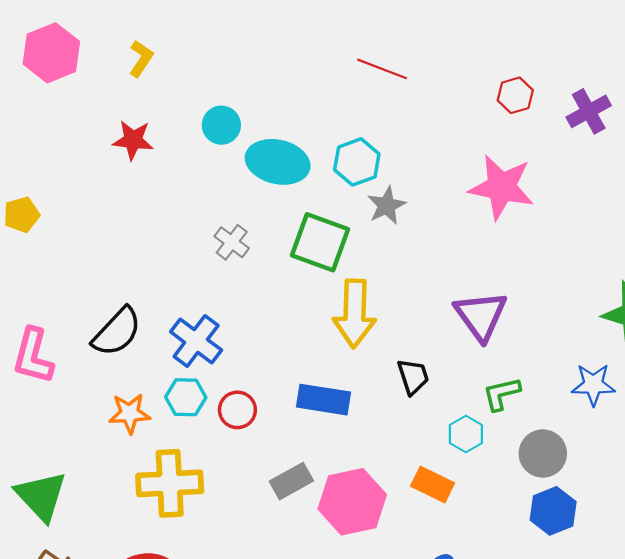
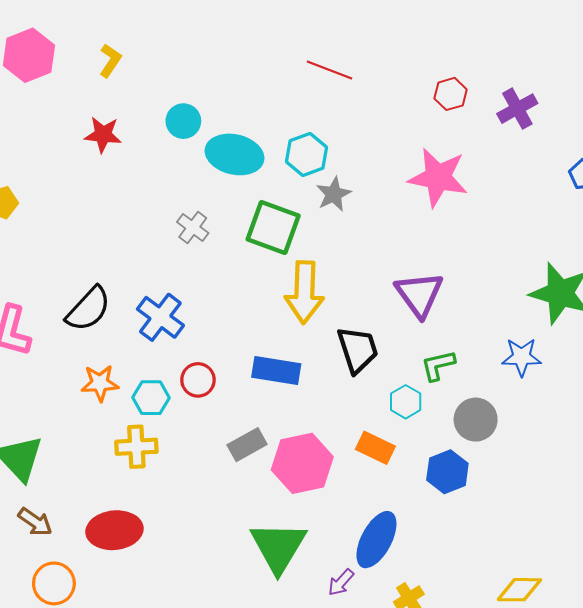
black trapezoid: (413, 377) -> (358, 350), size x1.4
cyan hexagon: (186, 397) -> (151, 398), moved
yellow cross: (170, 483) -> (136, 447), size x0.7
blue hexagon: (553, 511) -> (447, 472), moved

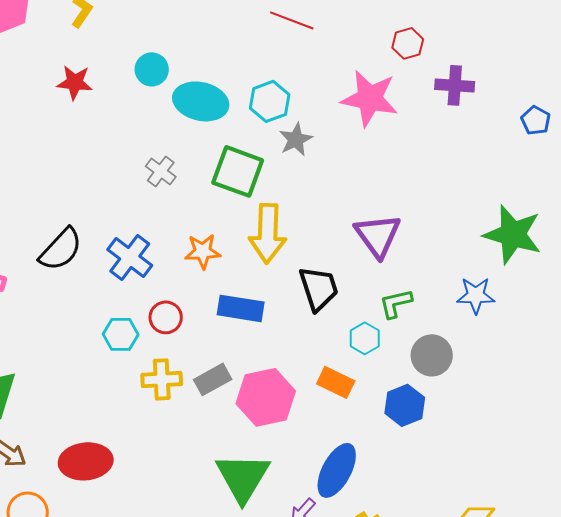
purple cross: (517, 109) -> (455, 85), moved, turned 33
pink star: (438, 177) -> (370, 98), moved
orange star: (100, 383) -> (203, 251), moved
yellow cross: (136, 447) -> (162, 379), moved

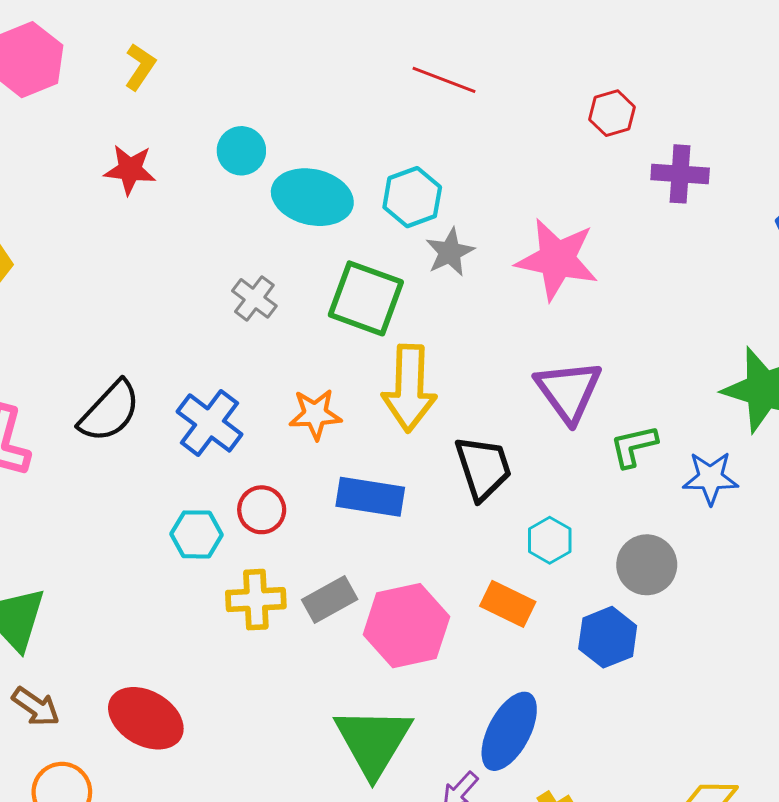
pink star: (370, 98) -> (557, 259), moved
green L-shape: (396, 303) -> (634, 446), moved
red ellipse: (86, 461) -> (146, 718), turned 36

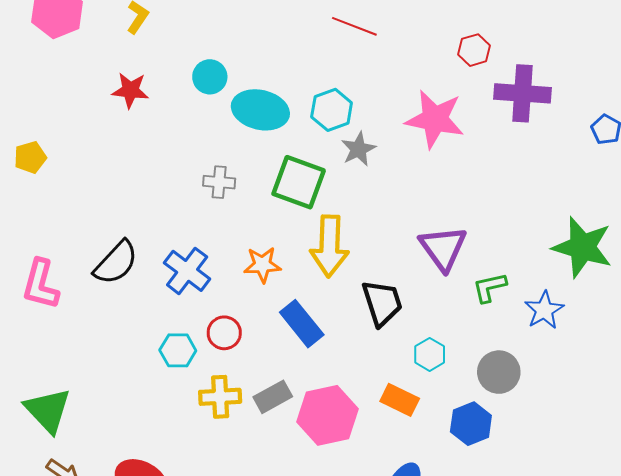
purple cross: (680, 174) -> (523, 93), size x1.4
pink star: (557, 259) -> (435, 119), moved
gray cross: (254, 298) -> (219, 182), turned -32
blue star: (710, 478) -> (544, 310), turned -30
blue rectangle: (370, 497) -> (302, 324), turned 42

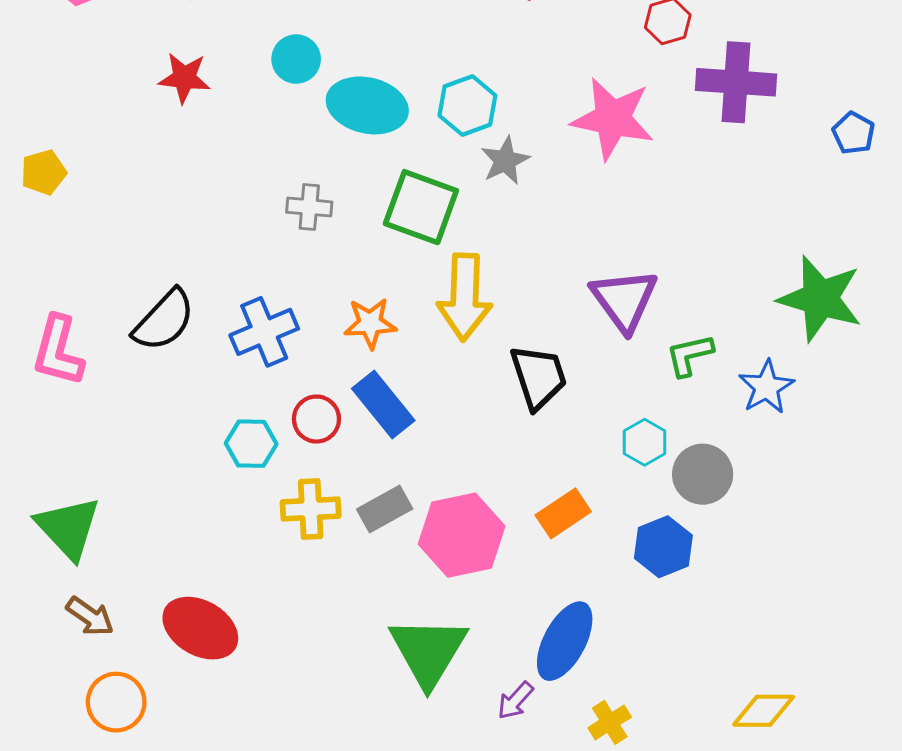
blue cross: (187, 271) -> (264, 332), turned 30
blue rectangle: (302, 324) -> (383, 404), moved
cyan hexagon: (430, 354) -> (645, 442), moved
orange rectangle: (400, 400) -> (563, 513), turned -60

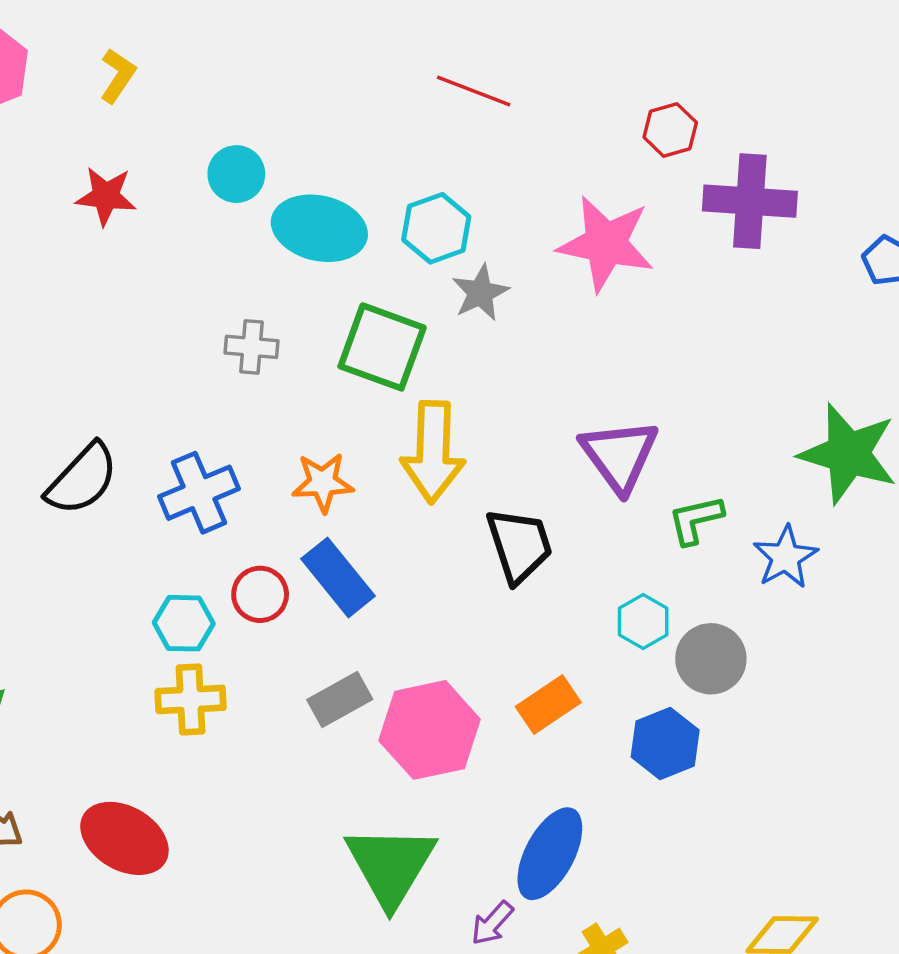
yellow cross: (311, 509) -> (191, 699), moved

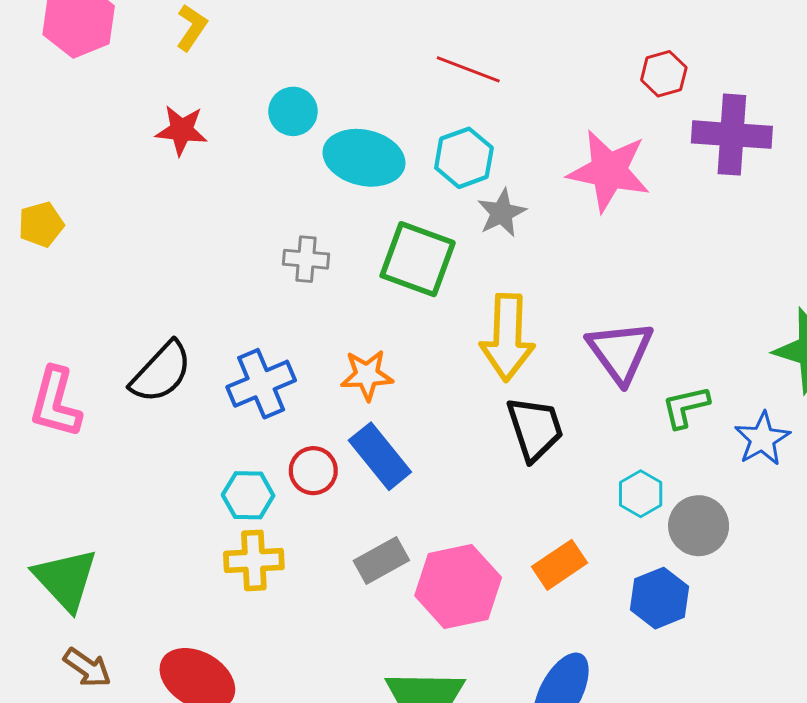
red line: (474, 91) -> (468, 69), moved
yellow arrow: (433, 452) -> (507, 337), moved

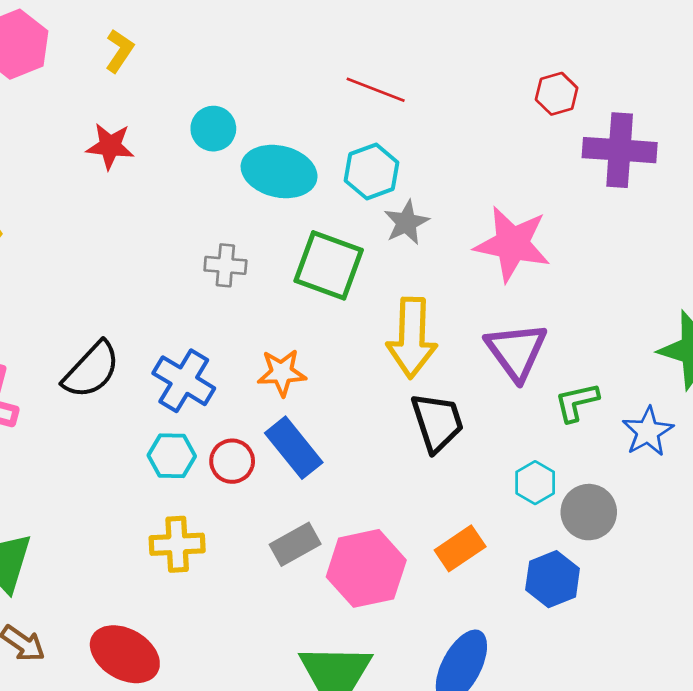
pink star: (609, 171) -> (512, 244), moved
blue cross: (261, 384) -> (184, 381), turned -36
cyan hexagon: (248, 495) -> (172, 456), moved

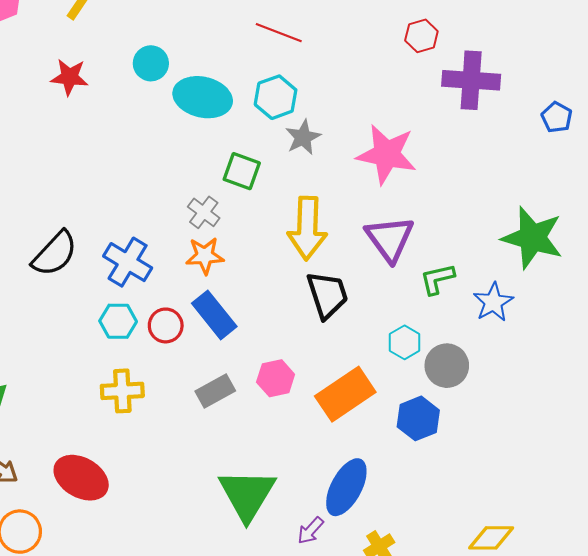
gray cross: (225, 265) -> (204, 212), moved, turned 32
green square: (329, 265) -> (242, 171), size x0.7
orange rectangle: (460, 548) -> (345, 394), size x1.5
pink hexagon: (366, 568) -> (276, 378), moved, size x0.6

